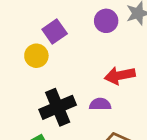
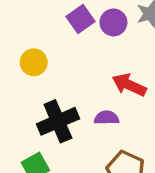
purple square: (55, 31) -> (81, 19), moved
red arrow: (120, 75) -> (129, 85), turned 36

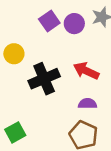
purple semicircle: (107, 118) -> (87, 104), moved
black cross: (58, 121) -> (44, 79), moved

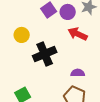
red arrow: (86, 71) -> (78, 34), moved

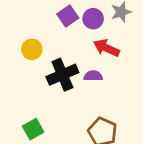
purple semicircle: (78, 73) -> (93, 76), moved

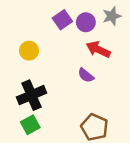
black cross: (62, 75) -> (32, 95), moved
purple semicircle: (93, 76) -> (86, 75), turned -140

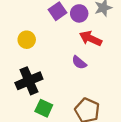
green square: (30, 125) -> (44, 108), moved, turned -36

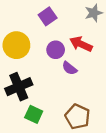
purple circle: (79, 13) -> (56, 50), moved
yellow circle: (27, 40) -> (16, 45), size x1.5

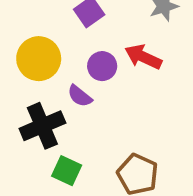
purple semicircle: (69, 68) -> (80, 96), moved

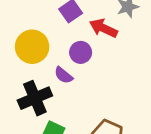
red arrow: (143, 57) -> (103, 28), moved

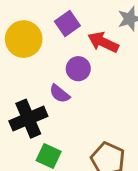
yellow circle: (32, 47) -> (24, 39), moved

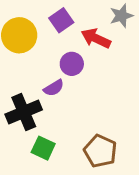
purple semicircle: (60, 94) -> (54, 88), turned -70

